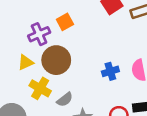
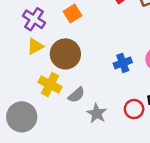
purple cross: (39, 34) -> (34, 19), moved, turned -30
yellow triangle: (25, 62) -> (35, 46), moved

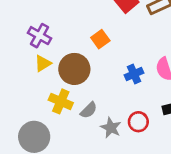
orange square: (73, 13) -> (100, 39), moved
red circle: (134, 109) -> (138, 122), moved

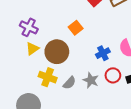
red circle: (138, 122) -> (113, 75), moved
gray star: (111, 128) -> (91, 80), moved

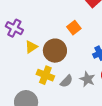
purple cross: (29, 27) -> (14, 28), moved

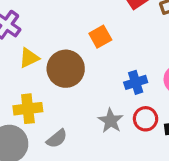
yellow cross: (45, 75) -> (28, 109), moved, turned -36
gray semicircle: (66, 81) -> (57, 139), moved

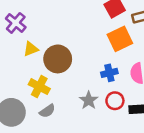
orange square: (100, 37) -> (120, 39), moved, size x1.5
yellow cross: (28, 109) -> (39, 87), moved, turned 30

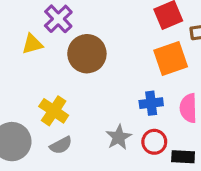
purple cross: (16, 23) -> (58, 19), moved
yellow triangle: (31, 49) -> (32, 44), moved
brown circle: (58, 59) -> (87, 54), moved

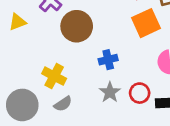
yellow triangle: (32, 44) -> (17, 22), moved
blue cross: (151, 103) -> (108, 60), moved

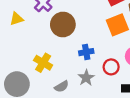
red circle: (140, 93) -> (111, 67), moved
gray semicircle: (63, 104) -> (62, 86), moved

